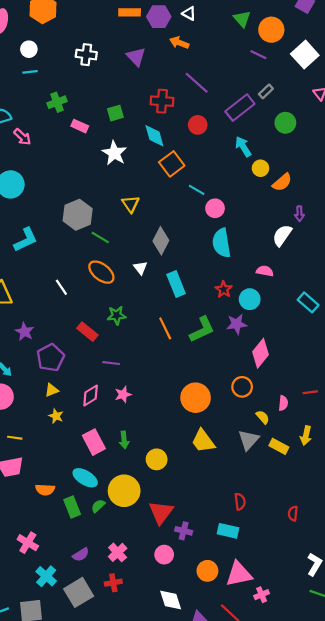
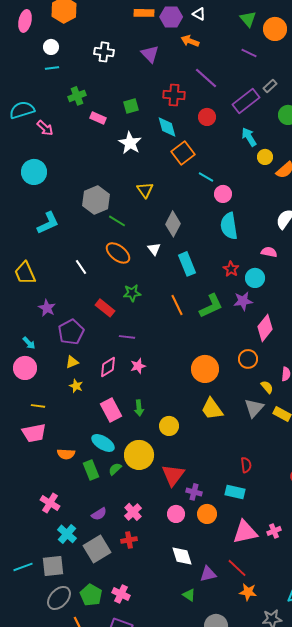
purple line: (258, 55) -> (249, 53), moved
orange circle: (207, 571) -> (207, 514), moved
pink cross: (262, 595) -> (274, 531), moved

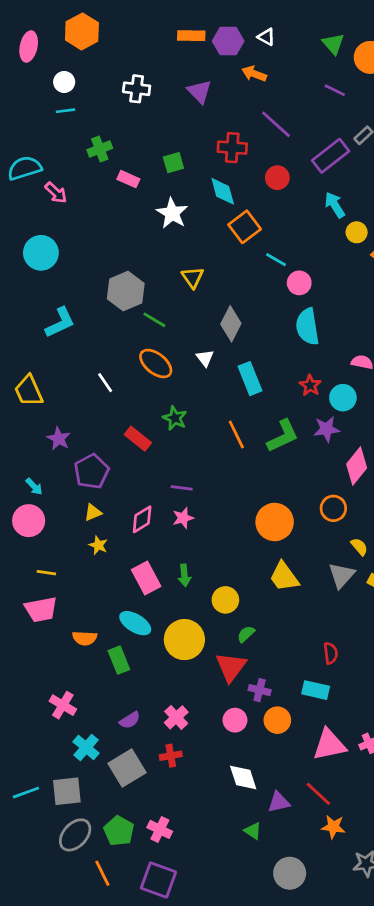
green star: (132, 293) -> (175, 418), turned 30
purple line: (127, 337) -> (182, 488), moved
green semicircle: (115, 469) -> (246, 634), moved

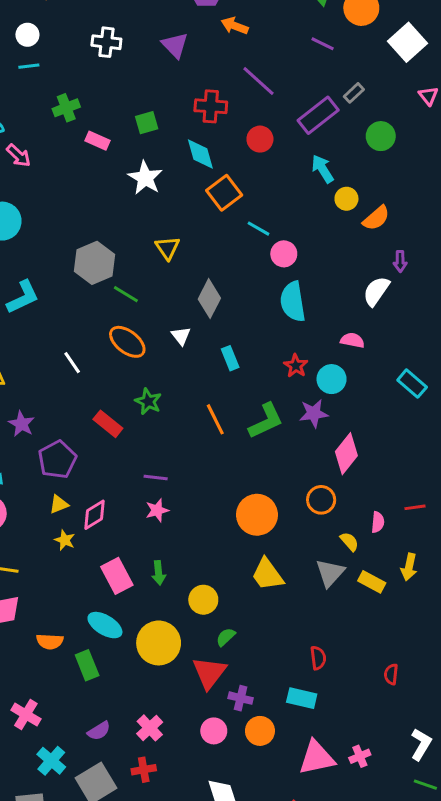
cyan rectangle: (250, 379) -> (230, 358), size x0.7
pink diamond: (142, 519) -> (95, 515), moved

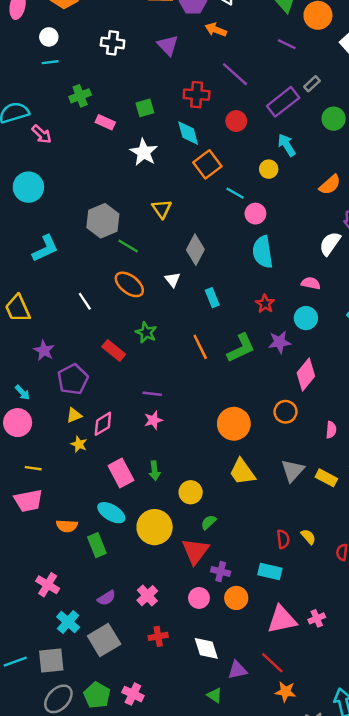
yellow circle: (346, 199) -> (269, 169), moved
cyan circle: (332, 379) -> (306, 318), moved
yellow semicircle: (349, 542) -> (308, 537), moved
red cross: (144, 770) -> (158, 636), moved

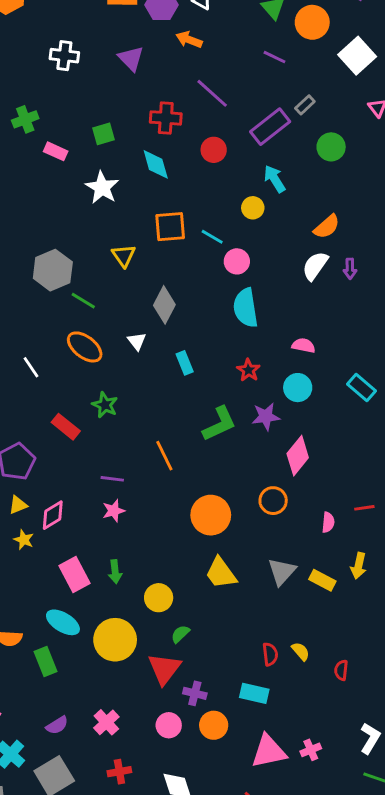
orange square: (207, 164) -> (170, 227), moved, turned 32
white semicircle: (330, 244) -> (315, 266), moved
orange line: (200, 347) -> (164, 456), moved

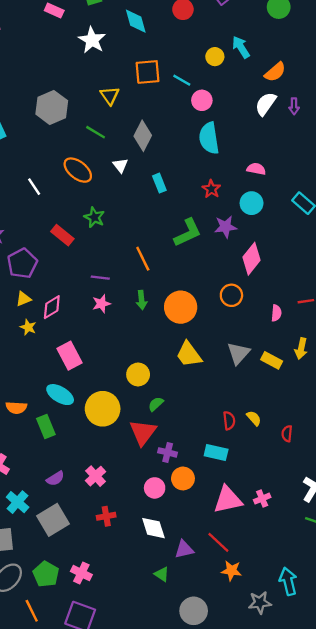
cyan arrow: (275, 179) -> (241, 47), moved
green line: (83, 301) -> (96, 132), moved
green arrow: (115, 572) -> (142, 300), moved
pink circle: (169, 725) -> (155, 488), moved

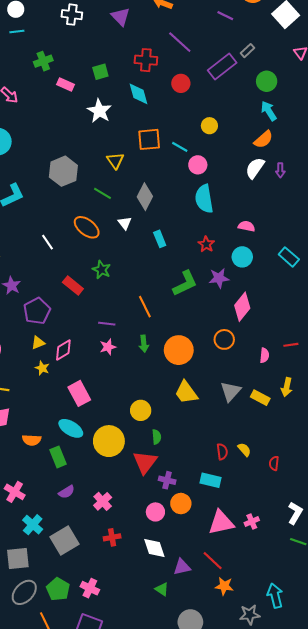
cyan arrow: (241, 47) -> (269, 111), moved
green semicircle: (156, 404) -> (157, 437), turned 128
purple semicircle: (55, 478) -> (67, 492), moved

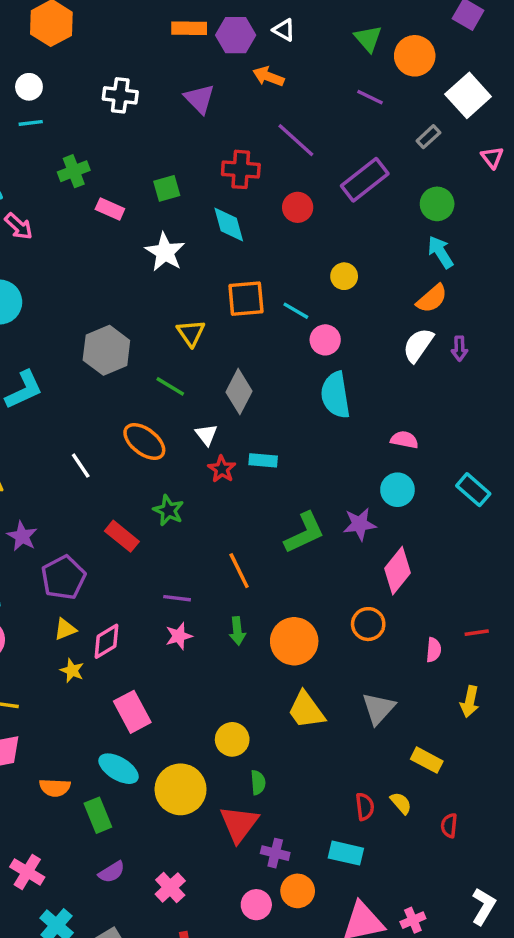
gray rectangle: (248, 51) -> (428, 137), moved
cyan rectangle: (160, 239) -> (263, 460), turned -63
red star: (206, 244) -> (222, 469), moved
yellow rectangle: (260, 398) -> (427, 760), moved

